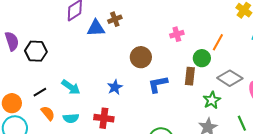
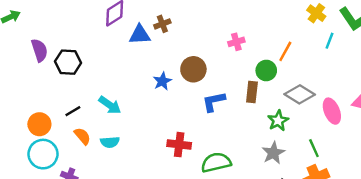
blue star: (115, 87) -> (162, 81), moved
red cross: (104, 118) -> (179, 145), moved

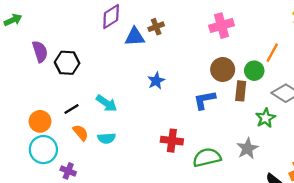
pink cross: (236, 42) -> (222, 26), moved, size x1.5
brown circle: (193, 69) -> (223, 70), moved
gray star: (273, 153) -> (247, 148), moved

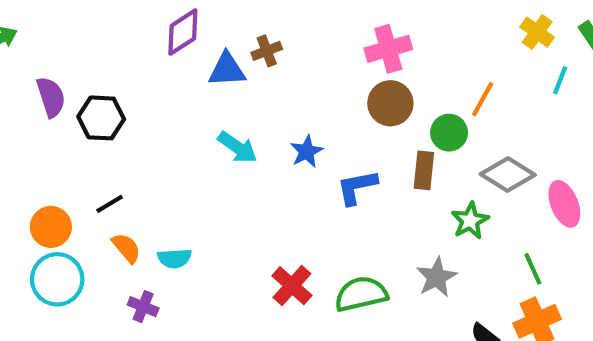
brown circle: (223, 70) -> (390, 103), moved
blue star: (156, 81) -> (307, 151), moved
cyan arrow: (107, 103) -> (237, 147), moved
red cross: (172, 141) -> (292, 286), moved, turned 35
purple cross: (68, 171) -> (143, 307), moved

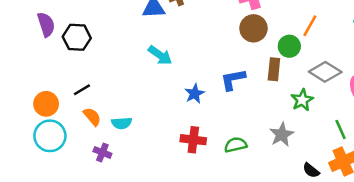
blue star: (307, 151) -> (195, 94), moved
red cross: (292, 286) -> (193, 140), turned -35
green semicircle: (361, 294) -> (236, 145), size x0.7

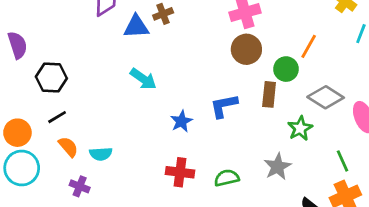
black hexagon: (77, 37) -> (51, 78), moved

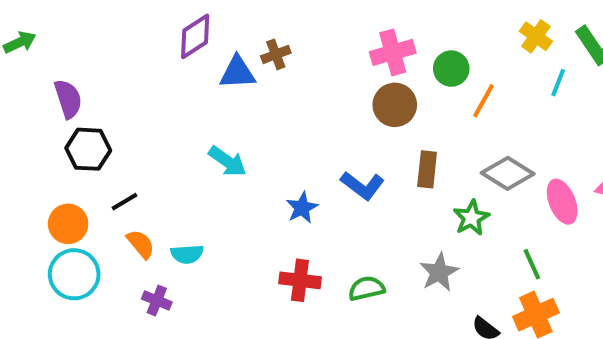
green circle: (286, 69) -> (451, 69), moved
black hexagon: (51, 78) -> (88, 149), moved
cyan arrow: (143, 79) -> (227, 161), moved
blue L-shape: (224, 106) -> (363, 186), turned -132

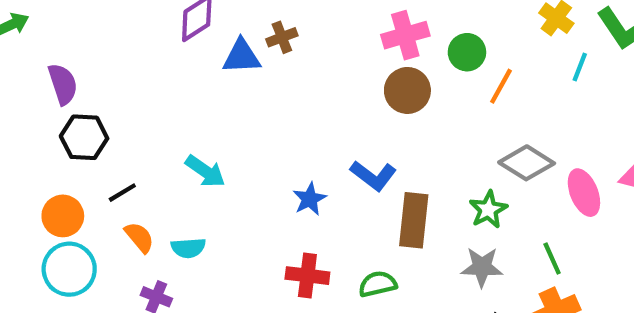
cyan arrow: (227, 161) -> (205, 171), moved
brown rectangle: (427, 169) -> (414, 220), moved, size x1.4
gray star: (439, 272) -> (482, 267), moved, turned 30

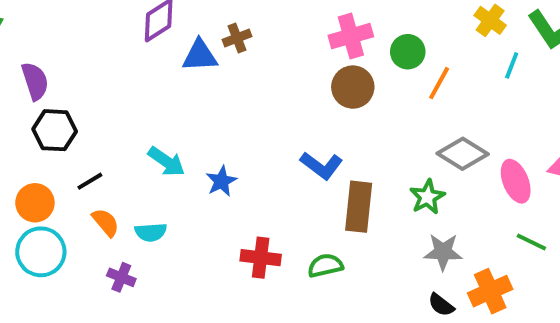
blue star: (310, 199) -> (221, 181), moved
green line: (552, 259) -> (531, 242), moved, turned -40
gray star: (482, 267) -> (443, 252), moved

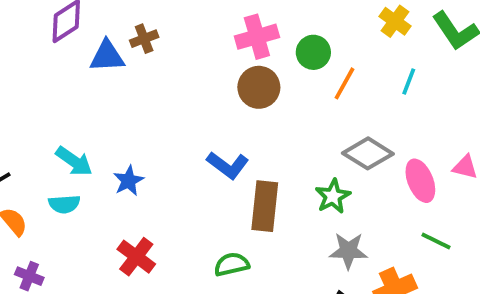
cyan line: (512, 65) -> (409, 81), moved
cyan semicircle: (151, 232) -> (64, 204), moved
red cross: (261, 258) -> (136, 257), moved, turned 30

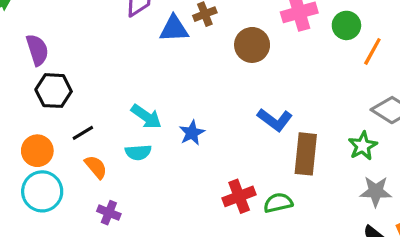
brown circle: (259, 87) -> (252, 45), moved
red cross: (136, 257) -> (239, 196), moved, turned 32

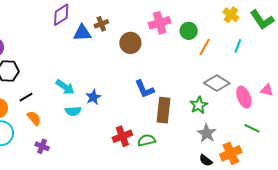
blue L-shape: (275, 120) -> (144, 89), turned 30
cyan semicircle: (138, 152) -> (73, 111), moved
gray star: (376, 191) -> (207, 133), turned 30

